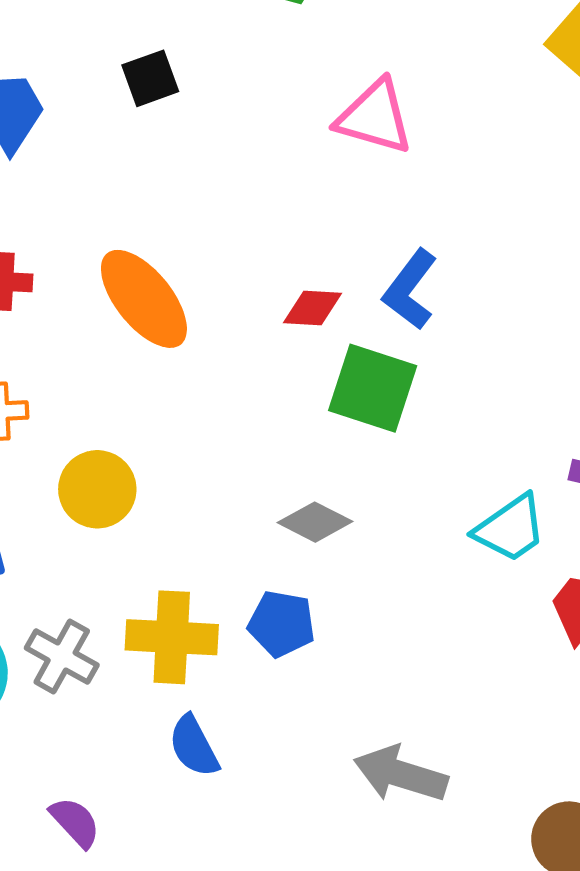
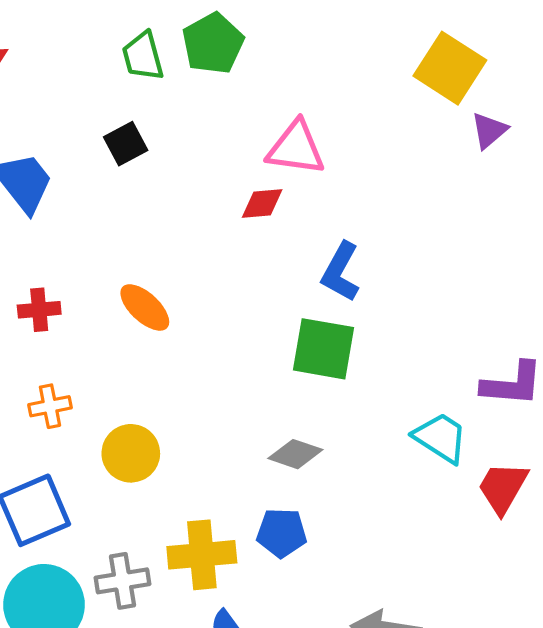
orange ellipse: (144, 299) -> (145, 307), size x0.7
red diamond: (313, 308) -> (262, 204), moved
cyan trapezoid: (510, 528) -> (441, 438), turned -104
gray cross: (62, 656) -> (122, 581), turned -30

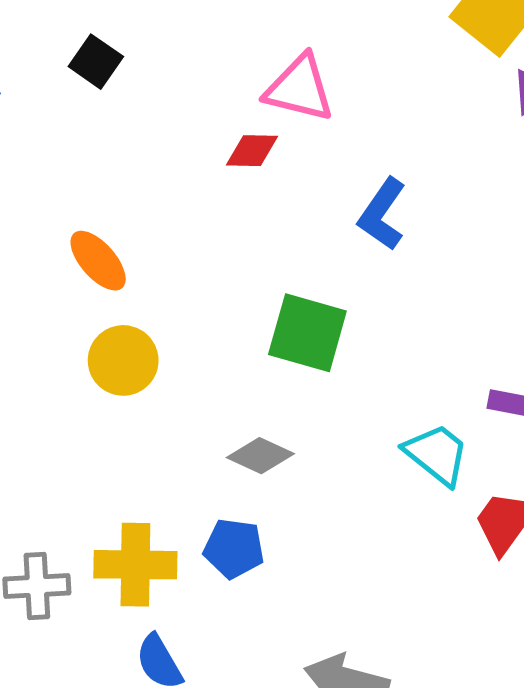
black square: (126, 144) -> (96, 62), turned -33
blue L-shape: (341, 272) -> (382, 214), moved
yellow circle: (131, 453) -> (123, 360), moved

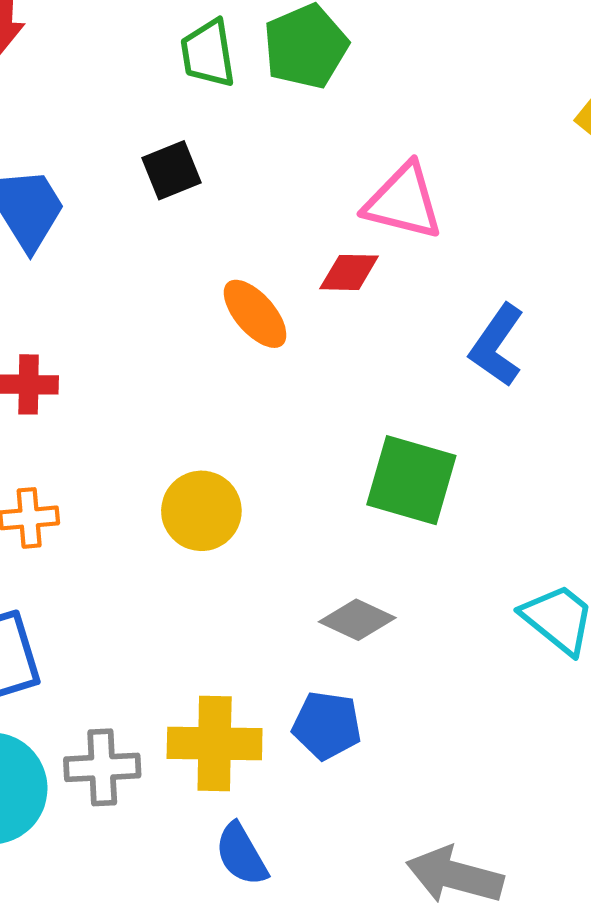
black square: (96, 62) -> (171, 170), turned 33
orange ellipse: (98, 261) -> (255, 314), moved

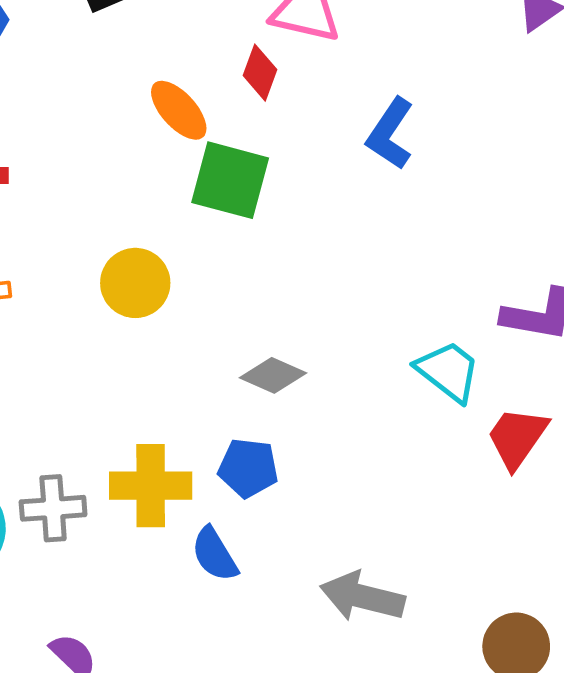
red diamond: (349, 272) -> (260, 73), turned -70
green square: (411, 480) -> (230, 180), moved
blue semicircle: (241, 854) -> (215, 554), moved

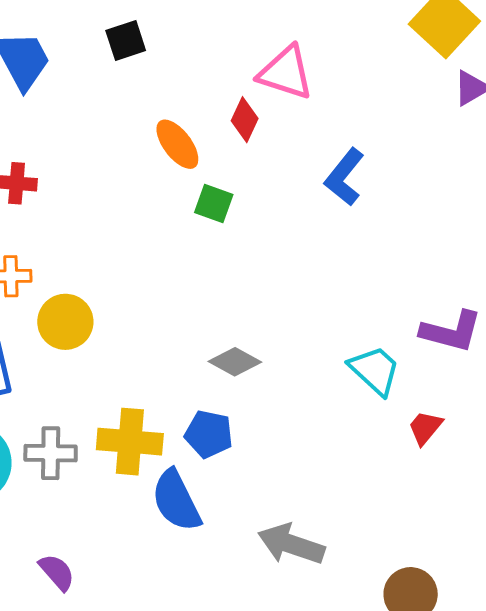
green square: (230, 180) -> (214, 203), size x0.6
yellow circle: (135, 283) -> (65, 322), moved
red trapezoid: (517, 437) -> (425, 428), size x0.7
blue semicircle: (215, 554) -> (176, 501), size x1.4

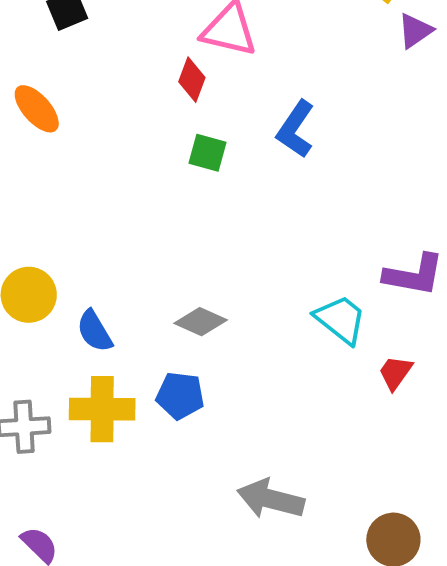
orange ellipse: (177, 144) -> (37, 109), moved
green square: (214, 203) -> (207, 153), moved
blue semicircle: (176, 501) -> (95, 331), moved, size x0.7

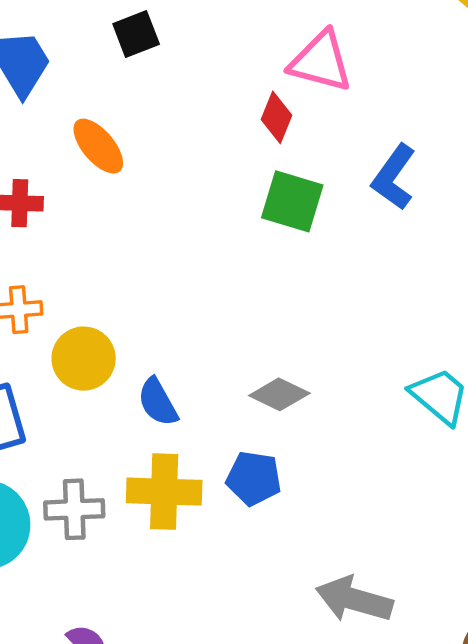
green square: (207, 153) -> (292, 201), size x1.4

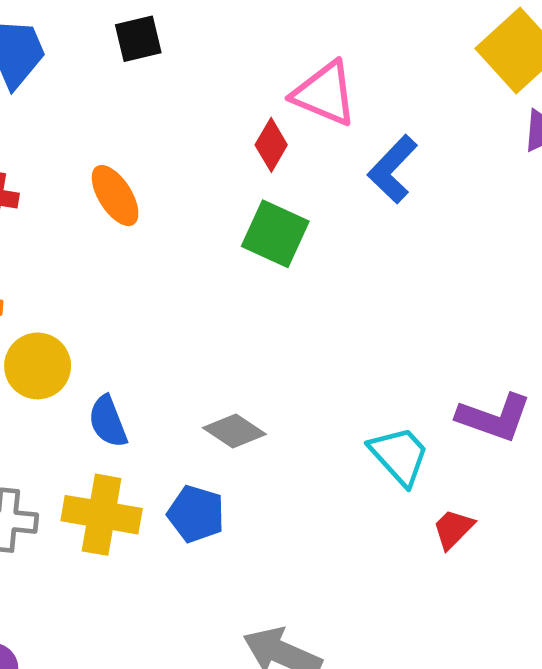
orange ellipse: (98, 146) -> (115, 196), moved
blue L-shape: (394, 177) -> (393, 169), moved

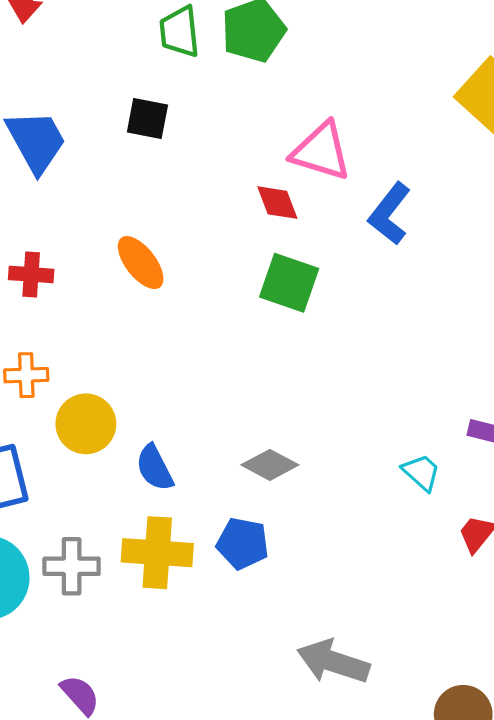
black square: (138, 39) -> (147, 119), turned 30
red diamond: (271, 145) -> (277, 203), turned -45
cyan trapezoid: (399, 456) -> (421, 472), size x0.7

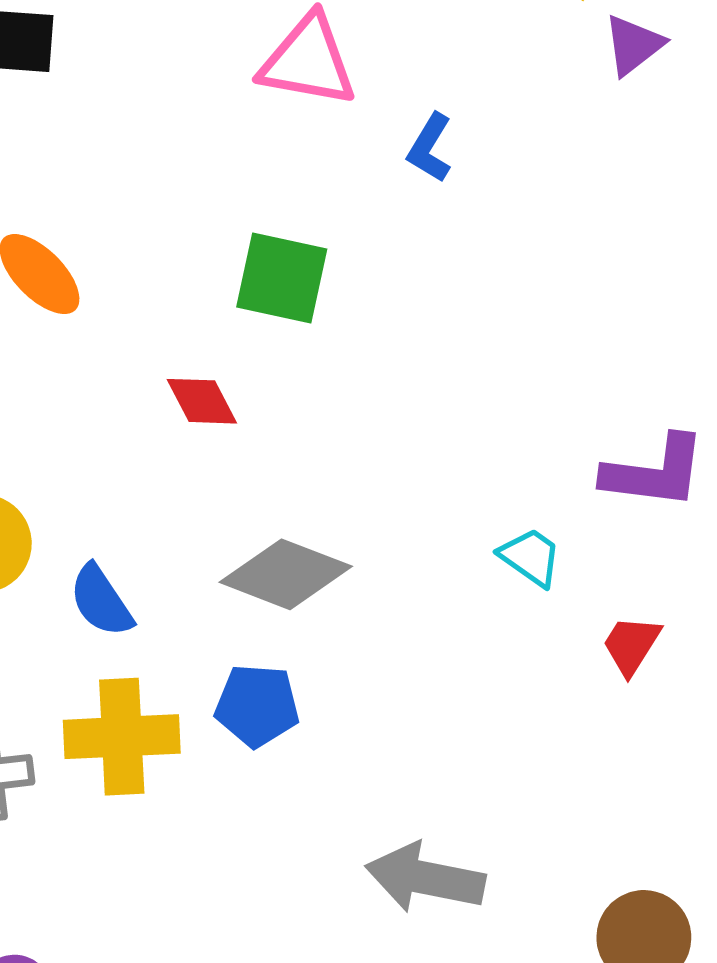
red diamond: (277, 203) -> (202, 401), moved
blue L-shape: (390, 214) -> (430, 148), size x0.7
gray diamond: (270, 465) -> (286, 574), size x1.4

